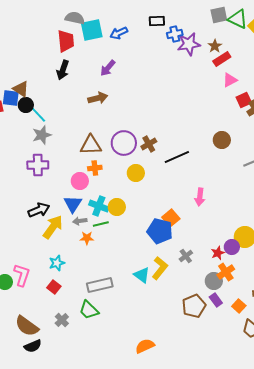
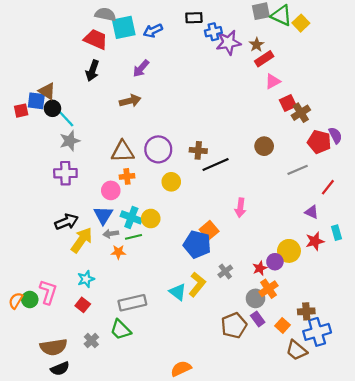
red trapezoid: (66, 41) -> (96, 39), turned -60
brown cross: (149, 144) -> (198, 150), moved, turned 35
brown semicircle: (27, 326) -> (54, 347), turned -45

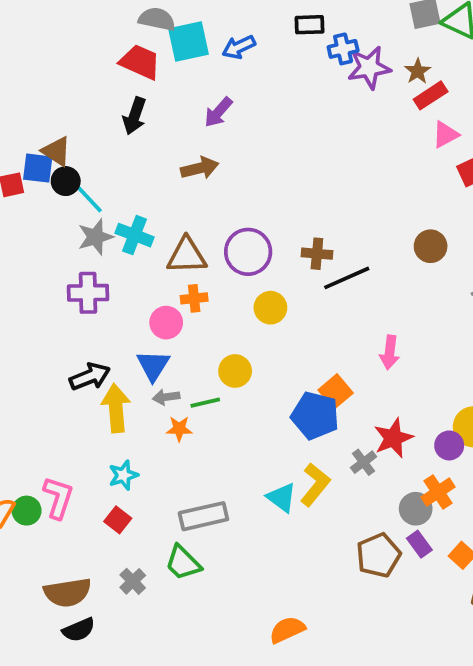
cyan cross: (131, 217) -> (135, 235), moved
yellow arrow: (82, 240) -> (116, 408), turned -40
red star: (260, 268) -> (393, 438), moved, size x1.5

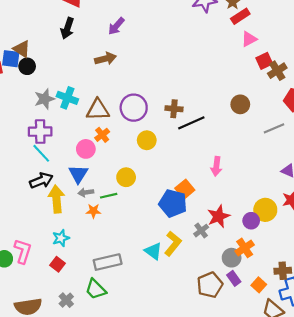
cyan line: (88, 198) -> (41, 153), moved
orange cross: (194, 298) -> (102, 135), turned -32

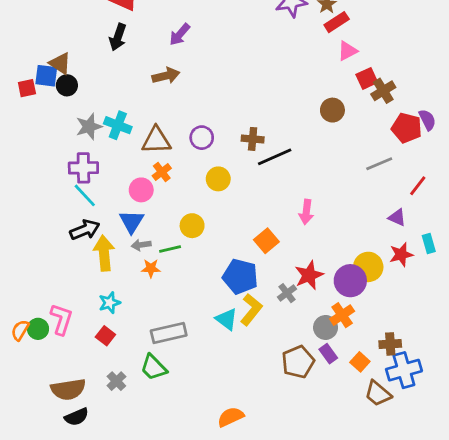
brown circle: (240, 104) -> (332, 110), moved
purple circle: (134, 108) -> (202, 138), size x0.7
blue pentagon: (173, 203) -> (240, 277), moved
purple circle: (251, 221) -> (350, 281), size x1.5

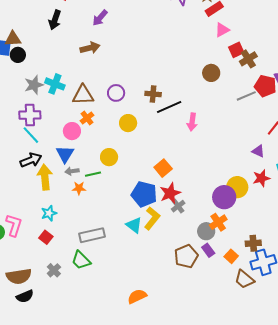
brown triangle: (60, 63) -> (13, 39), turned -36
gray line: (379, 164) -> (246, 96), moved
pink arrow: (306, 212) -> (192, 122), moved
red star: (309, 275) -> (170, 193), moved

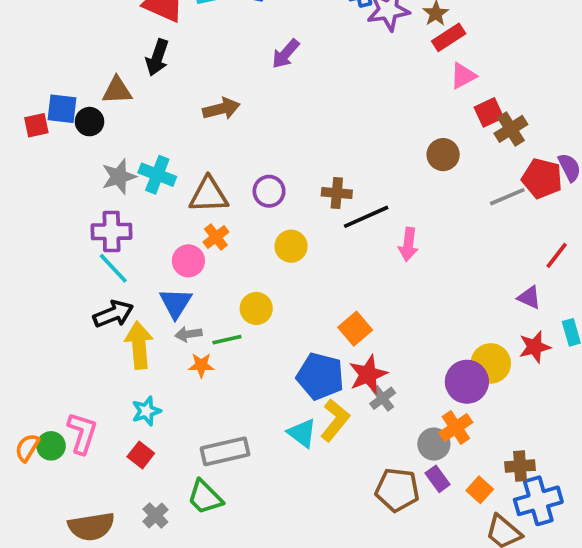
purple arrow: (100, 18) -> (286, 54), moved
brown triangle: (13, 39) -> (117, 90), moved
brown pentagon: (186, 256) -> (397, 490), turned 30

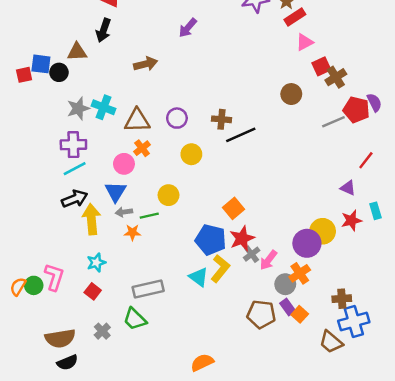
pink arrow: (408, 244) -> (268, 260), moved, turned 30
cyan line: (113, 268) -> (75, 169), turned -75
orange square: (480, 490) -> (300, 314), moved

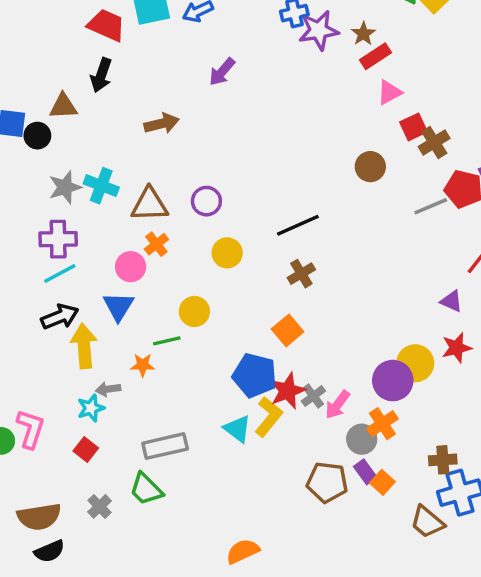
brown cross: (221, 119) -> (301, 274), moved, turned -36
gray arrow: (124, 212) -> (108, 389), moved
red star: (242, 238) -> (288, 391), moved

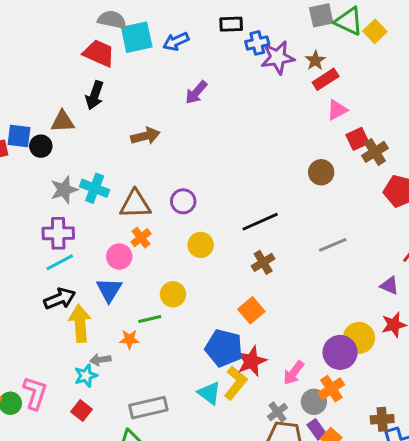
gray line: (431, 206) -> (333, 245), moved
gray cross: (313, 396) -> (278, 412), moved

